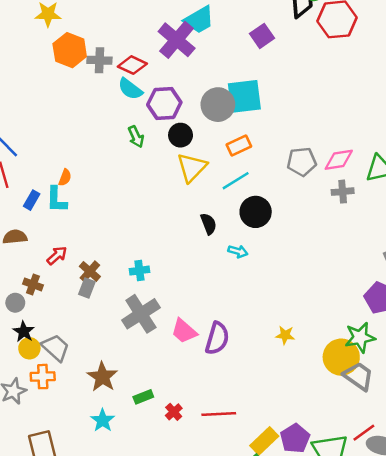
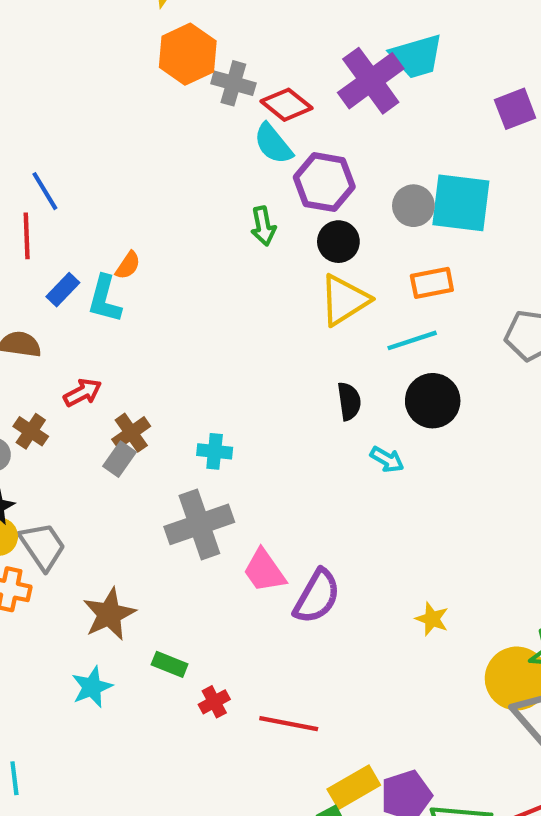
gray circle: (218, 105) -> (413, 206), size x0.7
green rectangle: (143, 397) -> (170, 664), turned 30

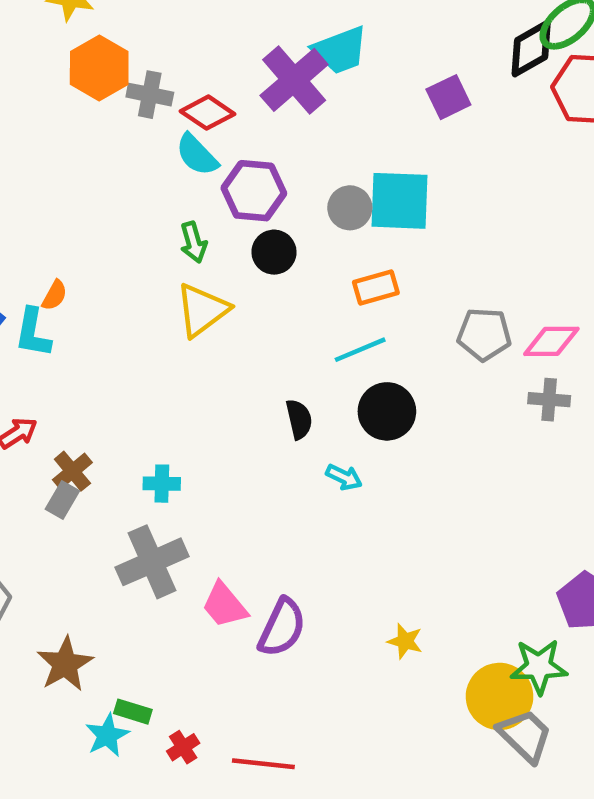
yellow triangle: (344, 300) -> (202, 310), moved
cyan star: (92, 687) -> (107, 735), moved

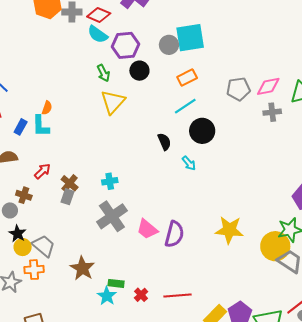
cyan arrow: (344, 477) -> (189, 163), turned 35
yellow star: (405, 641) -> (229, 230), size x1.8

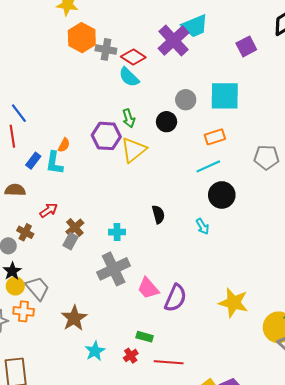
purple hexagon: (126, 45) -> (106, 136), moved
gray circle: (169, 45) -> (186, 100), moved
black semicircle: (164, 142) -> (158, 214), moved
green rectangle: (116, 283) -> (145, 337), moved

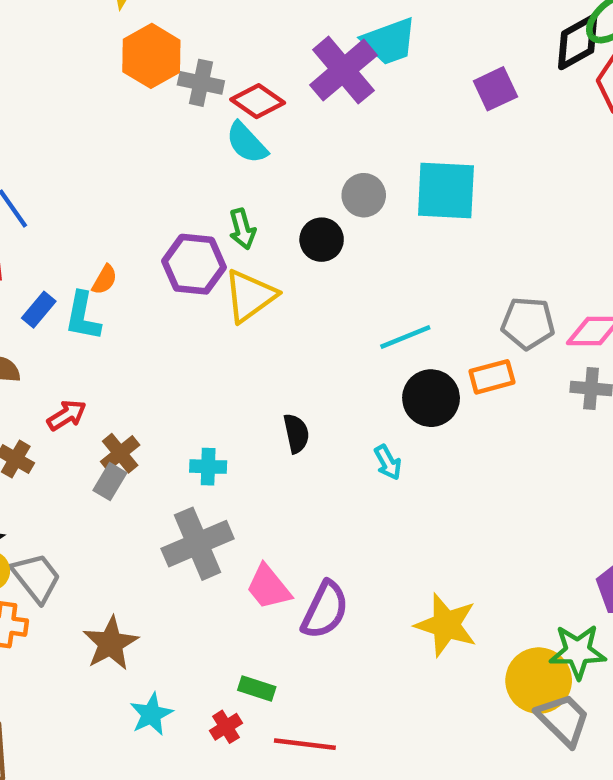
orange rectangle: (215, 137) -> (492, 377), moved

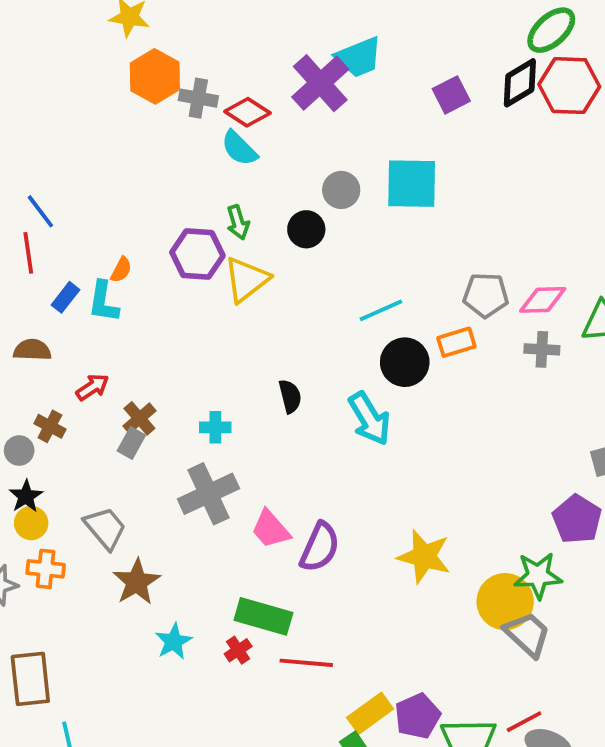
black diamond: (578, 42) -> (520, 83), moved
cyan arrow: (388, 462) -> (370, 419), size x1.8
gray trapezoid: (36, 578) -> (105, 528), moved
green rectangle: (257, 688) -> (263, 616), size x1.8

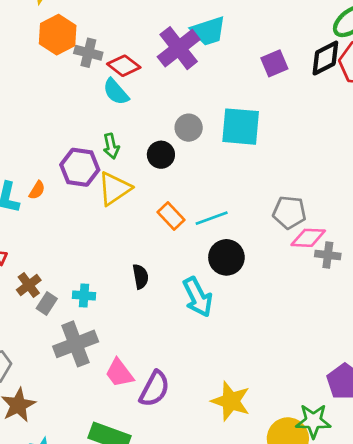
orange semicircle: (121, 270) -> (37, 190), moved
pink diamond: (543, 300) -> (308, 238), moved
orange rectangle: (456, 342) -> (171, 216), moved, turned 60
gray rectangle: (131, 443) -> (47, 303), moved

